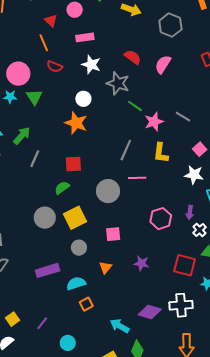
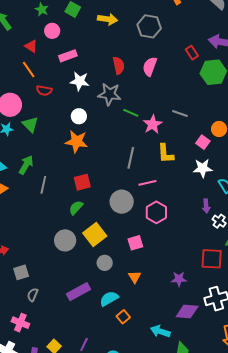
red semicircle: (133, 57) -> (119, 66), turned 54
pink hexagon: (161, 219) -> (156, 212), moved
purple star: (141, 263) -> (179, 279), moved

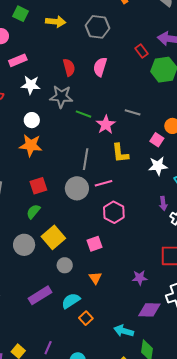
gray circle: (122, 202) -> (77, 188), moved

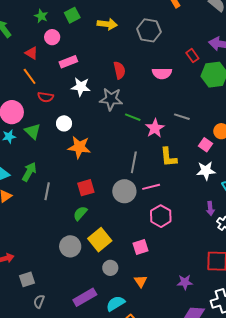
green square: (20, 14) -> (72, 15), turned 35
pink semicircle: (100, 67) -> (162, 73), moved, turned -108
white circle: (32, 120) -> (64, 123), moved

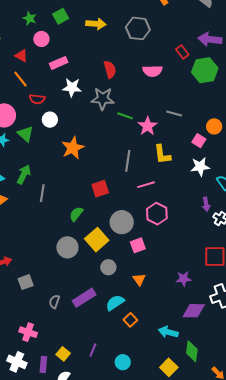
white circle: (64, 123) -> (50, 120), moved
orange star: (79, 147) -> (73, 148), turned -30
red square: (86, 188) -> (100, 189), moved
gray circle: (124, 191) -> (122, 222), moved
gray semicircle: (39, 301) -> (54, 302), moved

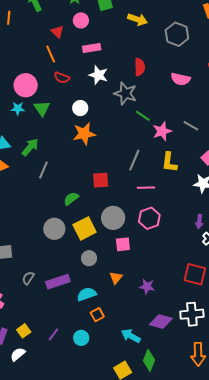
white circle: (50, 120) -> (80, 108), moved
purple star: (183, 279) -> (147, 287), moved
cyan circle: (123, 362) -> (81, 338), moved

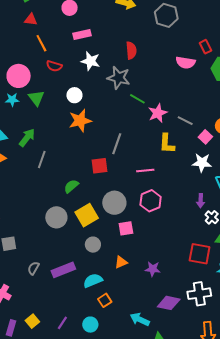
red triangle: (57, 32) -> (31, 20), moved, turned -32
pink semicircle: (181, 79) -> (186, 63), moved
gray line: (191, 126) -> (185, 121), moved
gray line: (134, 160) -> (117, 144), moved
orange triangle: (116, 278) -> (121, 262), turned 32

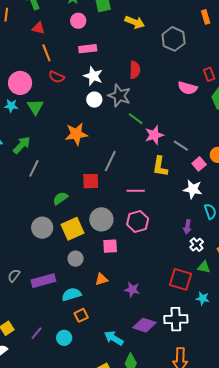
white circle: (74, 95) -> (94, 100), moved

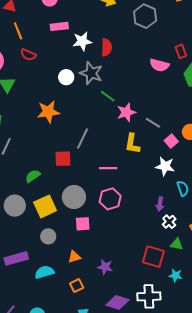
white star: (93, 76) -> (82, 41), moved, turned -30
orange square: (81, 315) -> (77, 286), moved

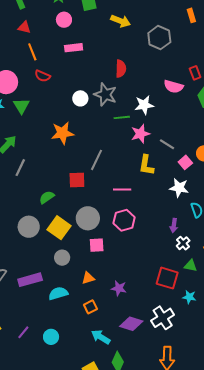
white star: (82, 41) -> (144, 105), moved
green line: (108, 96) -> (122, 117), turned -42
yellow square: (45, 206) -> (59, 228), turned -30
white cross: (149, 296) -> (163, 318), turned -30

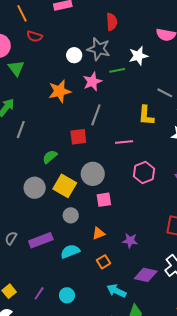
pink star: (140, 134) -> (92, 82), moved
pink hexagon: (124, 220) -> (144, 172), moved

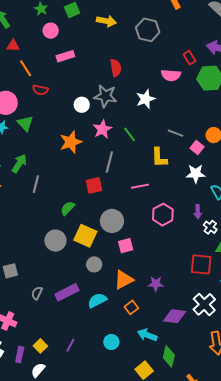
green line: (117, 70) -> (130, 134), moved, turned 70
orange triangle: (98, 233) -> (124, 280), size x1.5
cyan circle: (67, 295) -> (111, 342), moved

